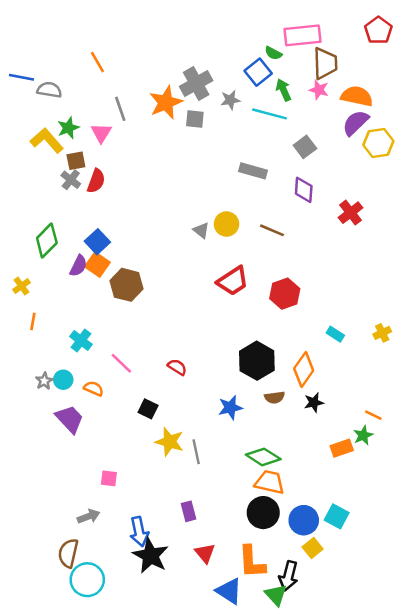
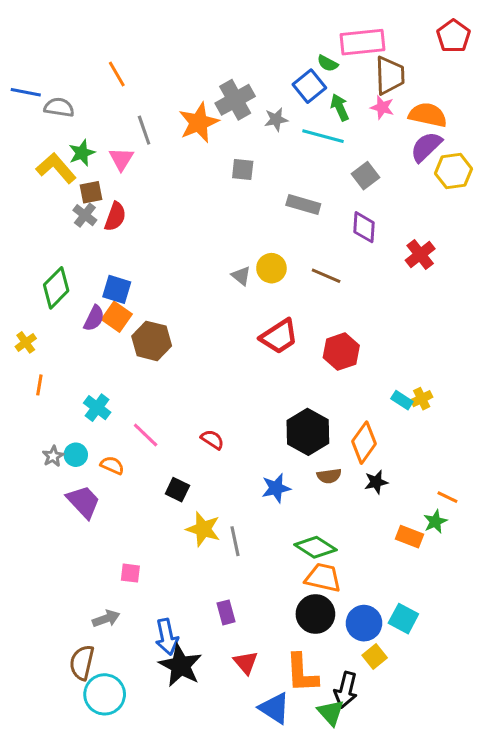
gray square: (195, 119) -> (243, 170), moved
blue square: (97, 242) -> (117, 289), turned -30
yellow cross: (382, 333) -> (422, 399), moved
orange rectangle: (342, 448) -> (410, 537), turned 40

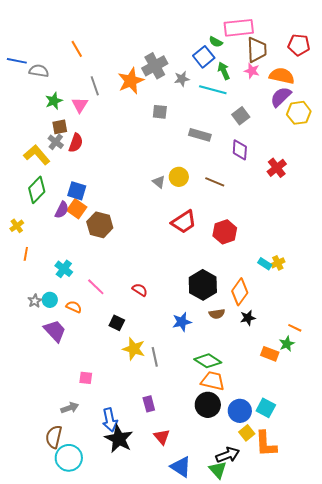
red pentagon: (453, 36) -> (299, 45), moved, turned -30
yellow L-shape: (56, 168) -> (37, 155), moved
orange L-shape: (302, 673) -> (266, 444), moved
black arrow: (346, 690) -> (228, 455), turned -125

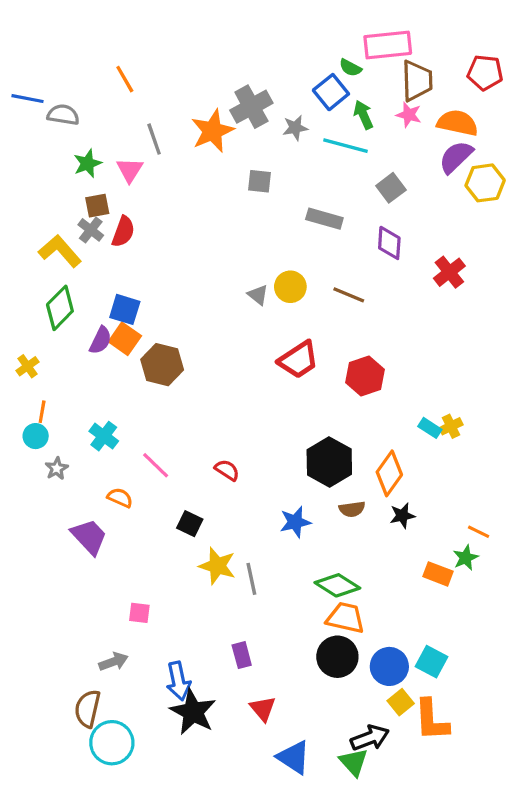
cyan circle: (50, 300) -> (36, 436), moved
gray star: (35, 301) -> (57, 468), moved

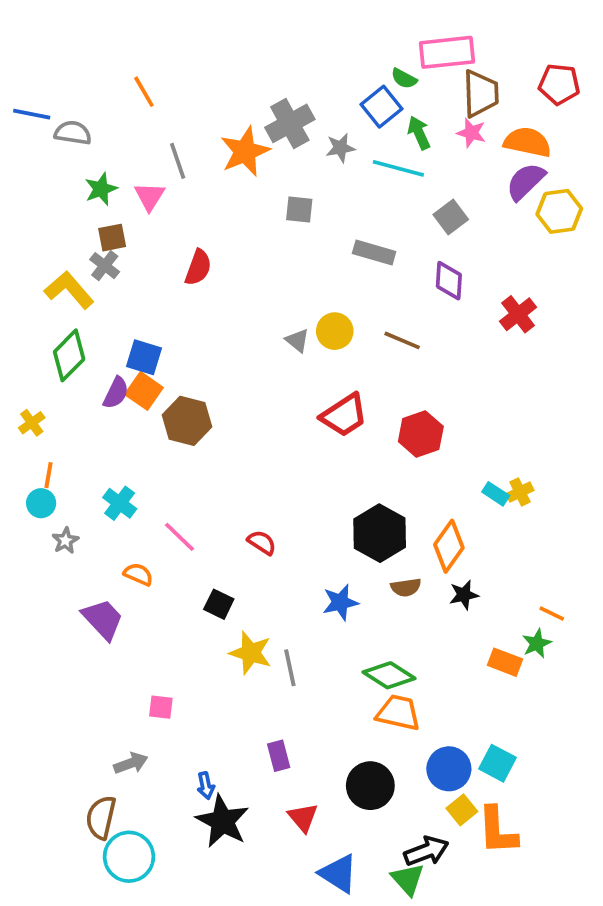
red semicircle: (123, 232) -> (198, 267), moved
black circle: (337, 657) -> (370, 786), moved
blue arrow: (178, 681) -> (206, 786), size x0.6

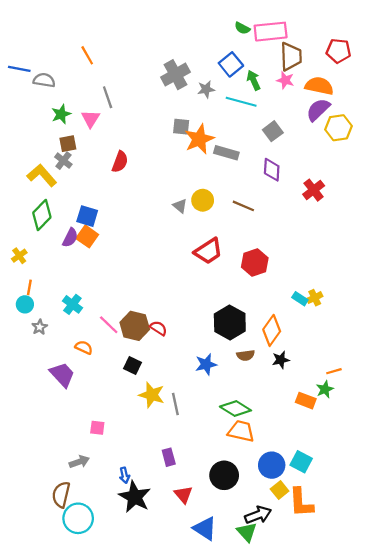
green semicircle: (404, 79) -> (242, 28), moved
orange star: (245, 152) -> (199, 139), moved
brown hexagon: (187, 421) -> (135, 326), moved
orange line: (552, 614) -> (334, 371), turned -42

